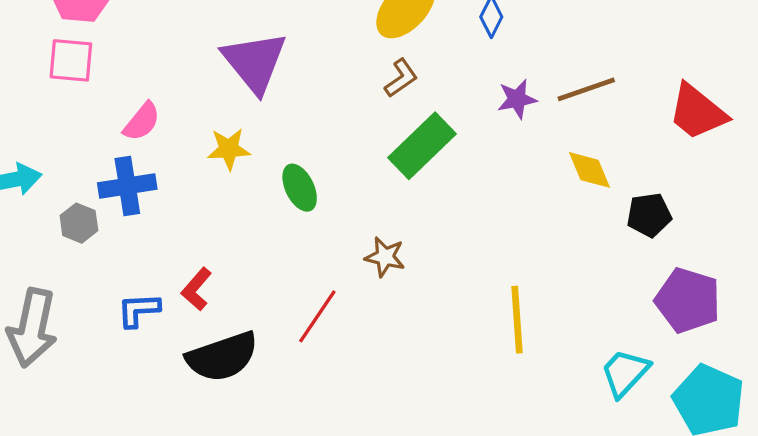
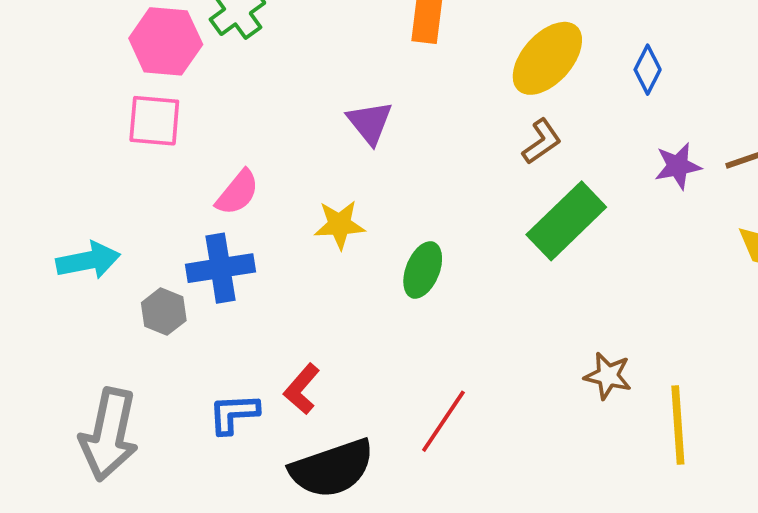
purple triangle: (255, 62) -> (370, 123), size x0.6
green ellipse: (300, 188) -> (423, 270), turned 48
brown star: (385, 257) -> (608, 376), moved

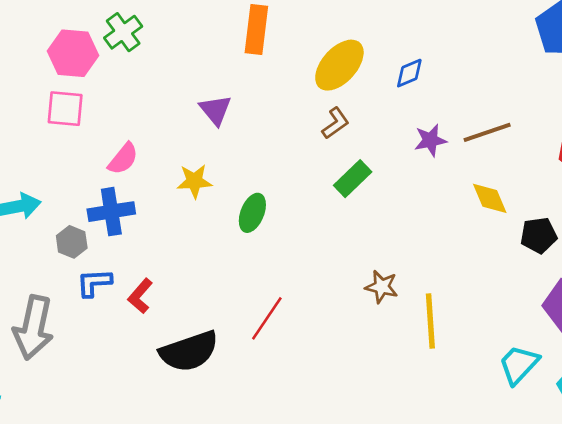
blue diamond: (648, 70) -> (409, 73), turned 40
green rectangle: (566, 221) -> (353, 179), size x0.7
red L-shape: (302, 389) -> (140, 296), moved
blue L-shape: (234, 414) -> (94, 283), moved

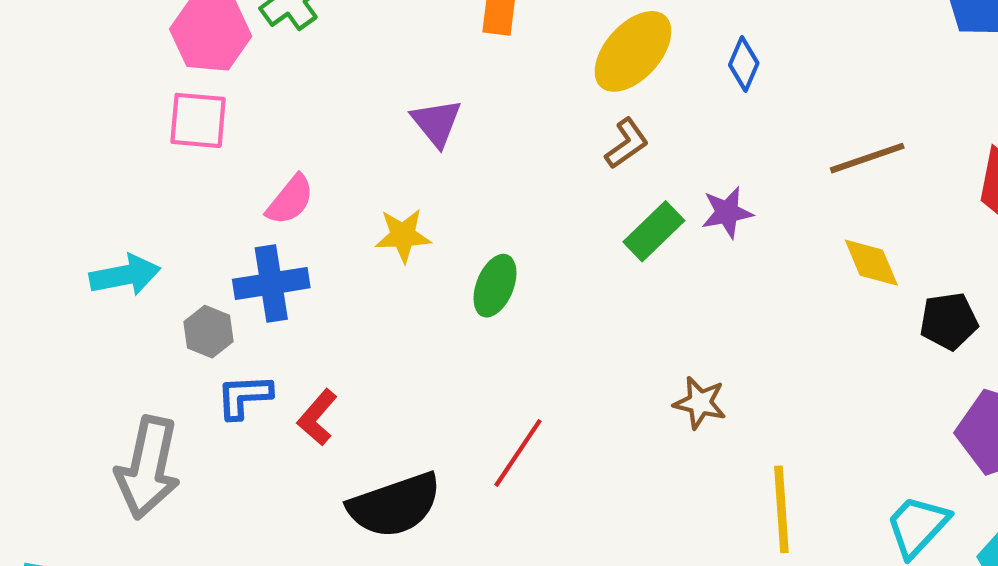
blue diamond: (409, 73) -> (744, 64), turned -44
purple star: (430, 140) -> (727, 212), moved
yellow line: (430, 321) -> (781, 509), moved

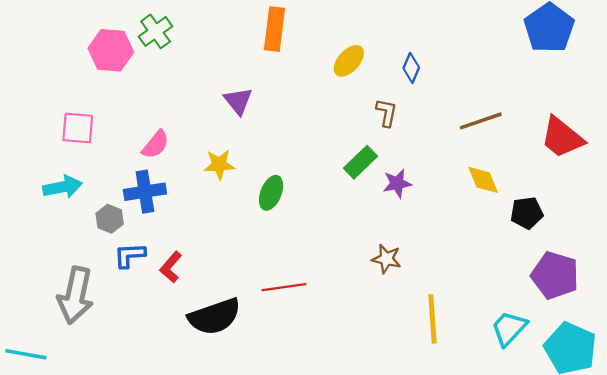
yellow ellipse: (633, 51) -> (349, 61), size x0.7
pink square: (198, 120) -> (78, 128), moved
brown L-shape: (627, 143) -> (387, 113), moved, turned -44
purple star: (727, 212) -> (397, 183), moved
red line: (518, 453) -> (284, 287), turned 48

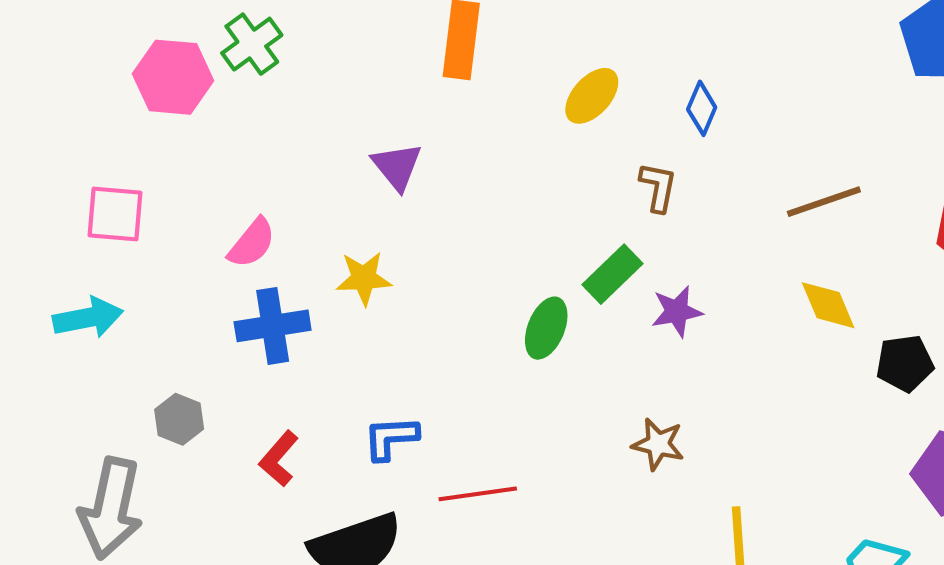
blue cross: (145, 192) -> (273, 326), moved
green ellipse: (271, 193) -> (546, 328), moved
gray hexagon: (110, 219) -> (179, 419), moved
blue L-shape: (130, 255) -> (391, 438), moved

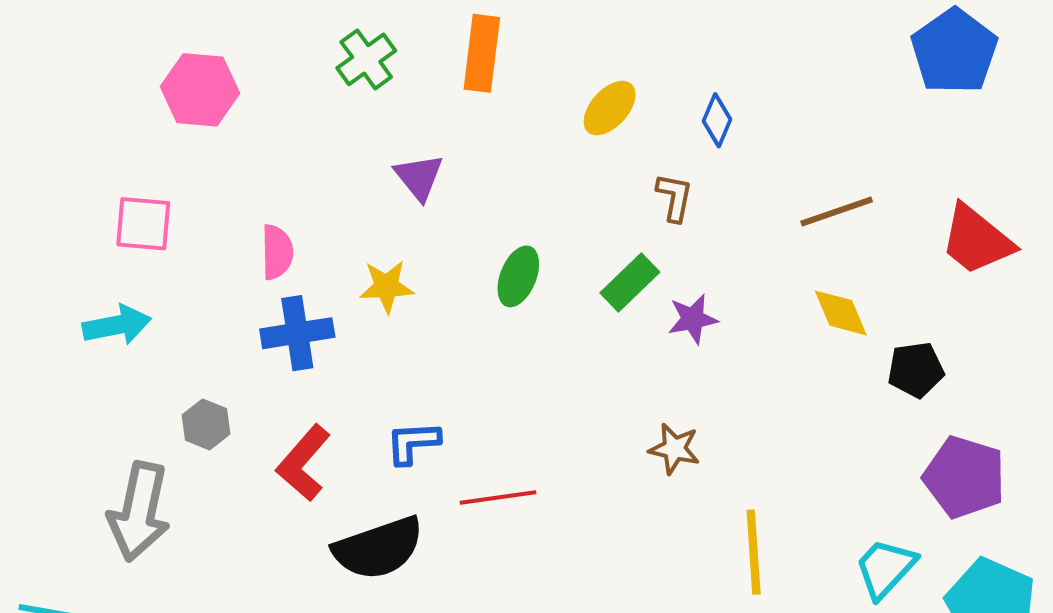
green cross: (252, 44) -> (366, 59), moved
pink semicircle: (252, 243) -> (277, 252), turned -40
green ellipse: (546, 328) -> (518, 276), moved
red L-shape: (279, 459) -> (303, 463), size x1.4

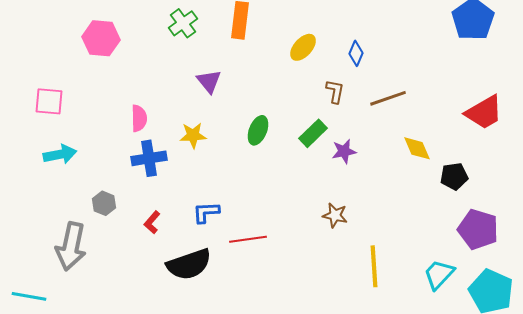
brown line: (837, 211) -> (388, 98), moved
pink square: (143, 224) -> (49, 101), moved
red trapezoid: (977, 240) -> (484, 112), turned -69
red L-shape: (303, 463) -> (152, 222), size x0.6

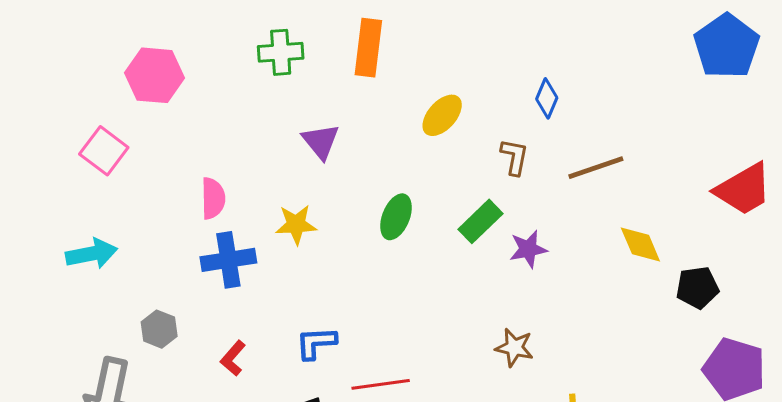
green cross: (183, 23) -> (281, 52), turned 32
yellow ellipse: (303, 47) -> (442, 115), moved
pink square: (49, 101) -> (104, 151), moved, turned 32

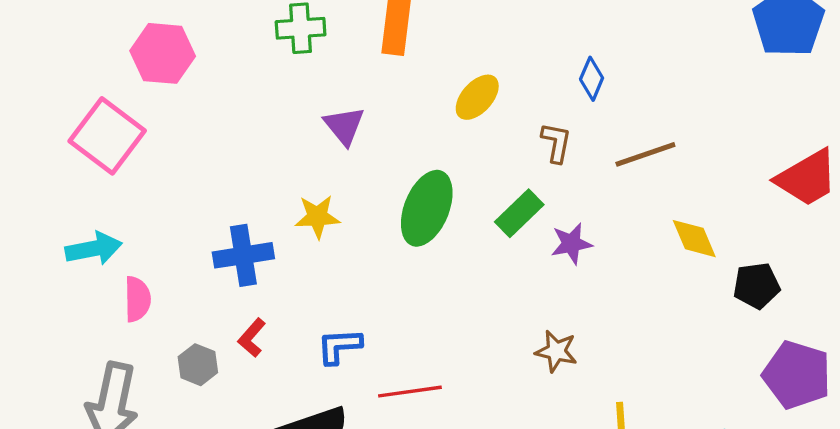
pink square: (104, 151) -> (107, 136), size x1.4
pink semicircle: (213, 198) -> (137, 299), moved
green ellipse: (396, 217) -> (427, 208), size x1.5
gray hexagon: (159, 329) -> (198, 365), moved
red L-shape: (233, 358) -> (252, 338), moved

